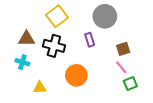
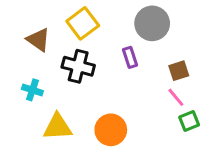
brown triangle: (26, 39) -> (38, 40), moved, turned 36
orange circle: (76, 75) -> (111, 130), moved
yellow triangle: (40, 88) -> (58, 127), size x1.5

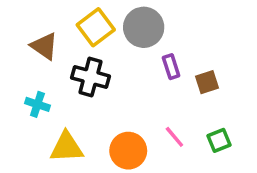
gray circle: (152, 23) -> (144, 27), moved
purple rectangle: (130, 57) -> (171, 67), moved
pink line: (176, 97) -> (174, 137), moved

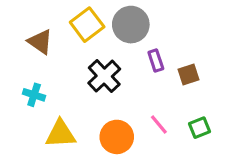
black cross: (91, 77) -> (104, 76), moved, turned 32

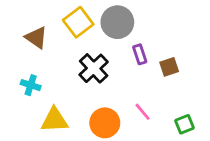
green square: (199, 128) -> (185, 124), moved

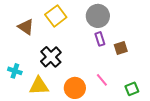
gray circle: (117, 22) -> (98, 16), moved
black cross: (94, 68) -> (51, 57), moved
cyan cross: (31, 85) -> (15, 71), moved

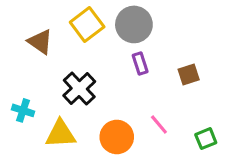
gray circle: (98, 16) -> (134, 24), moved
purple rectangle: (100, 39) -> (140, 64), moved

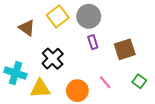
brown square: (189, 74) -> (125, 49), size x1.5
cyan cross: (23, 110) -> (15, 73), size x1.5
green square: (206, 139) -> (139, 81), moved, turned -32

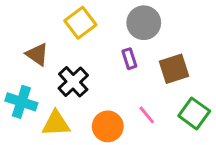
gray circle: (89, 16) -> (144, 23), moved
brown triangle: (27, 28) -> (37, 54), moved
green square: (139, 81) -> (194, 113), size x1.5

